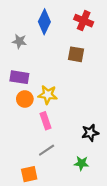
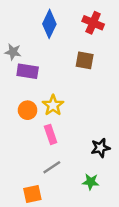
gray star: (19, 41) -> (13, 52), moved
purple rectangle: (19, 77) -> (28, 71), moved
yellow star: (48, 95) -> (53, 105), turned 30

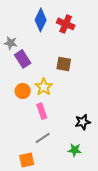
red cross: (93, 23) -> (66, 24), moved
brown square: (85, 60) -> (64, 64), moved
purple rectangle: (28, 71) -> (23, 59), turned 48

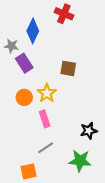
blue diamond: (41, 20) -> (33, 31), moved
red cross: (66, 24) -> (64, 14), moved
green star: (75, 150) -> (80, 161), size x1.5

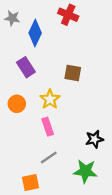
gray star: (11, 46) -> (12, 18), moved
orange circle: (24, 97) -> (17, 104), moved

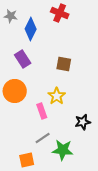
yellow star: (50, 99) -> (57, 96), moved
orange circle: (17, 104) -> (15, 91), size x1.5
green star: (85, 171) -> (63, 150), moved

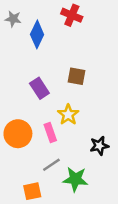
purple rectangle: (23, 59) -> (39, 88), moved
orange circle: (15, 91) -> (18, 134), moved

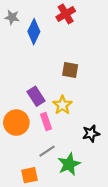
red cross: (72, 15) -> (66, 14), turned 36
purple rectangle: (39, 88) -> (36, 96), moved
green star: (75, 179) -> (69, 164), turned -30

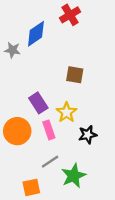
gray star: (12, 17) -> (13, 50), moved
blue diamond: (34, 32) -> (36, 34), turned 30
black star: (91, 134) -> (88, 135), moved

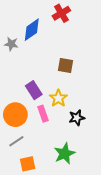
gray line: (50, 162) -> (16, 141), moved

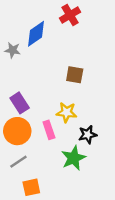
purple rectangle: (34, 90) -> (20, 103), moved
yellow star: (58, 98) -> (66, 112), turned -30
green star: (64, 154) -> (74, 158), moved

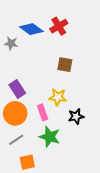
red cross: (70, 15) -> (59, 26), moved
blue diamond: (36, 34) -> (31, 29), turned 70
green star: (74, 158) -> (50, 137), moved, turned -30

